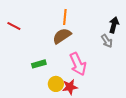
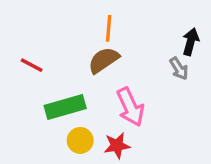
red line: (14, 26) -> (32, 65), moved
green rectangle: (39, 64) -> (65, 107), size x1.6
yellow circle: (56, 84) -> (80, 140), moved

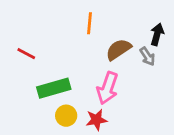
brown semicircle: (104, 60) -> (118, 50), moved
pink arrow: (130, 107) -> (107, 88), turned 44

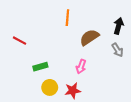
gray arrow: (147, 56) -> (118, 50), moved
green rectangle: (54, 88) -> (40, 67), size x0.6
pink arrow: (107, 88) -> (81, 67), size x0.6

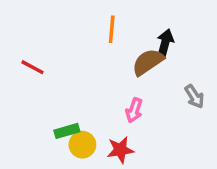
black arrow: (119, 26) -> (165, 43), moved
gray arrow: (118, 50) -> (194, 96), moved
green rectangle: (40, 67) -> (67, 131), moved

